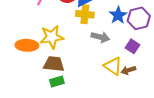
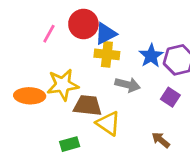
brown trapezoid: (54, 64) -> (88, 105), moved
yellow triangle: (113, 66) -> (108, 123), moved
brown arrow: (128, 70) -> (161, 140), moved, turned 56

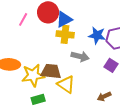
blue star: (151, 56) -> (97, 35), turned -30
yellow star: (63, 85) -> (33, 75), moved
brown arrow: (161, 140) -> (104, 96), turned -64

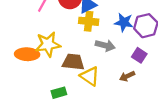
yellow star: (33, 75) -> (48, 44), moved
brown arrow: (104, 96) -> (127, 76), moved

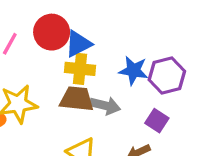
brown trapezoid: (73, 62) -> (77, 99), moved

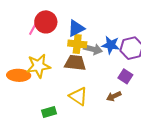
red circle: (52, 32) -> (46, 22), moved
gray arrow: (105, 106) -> (93, 49), moved

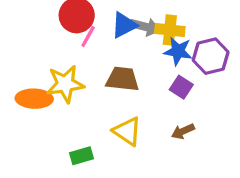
pink line: (33, 28) -> (88, 37), moved
yellow cross: (77, 44) -> (170, 30), moved
gray arrow: (93, 49) -> (145, 27), moved
purple square: (125, 76) -> (181, 87), moved

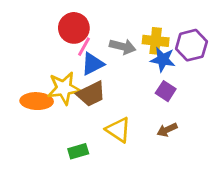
blue triangle: (124, 25) -> (93, 64), moved
gray arrow: (145, 27) -> (123, 47), moved
purple hexagon: (211, 56) -> (191, 45), moved
brown trapezoid: (122, 79) -> (91, 94), moved, turned 148

